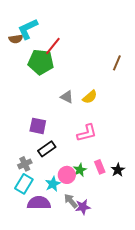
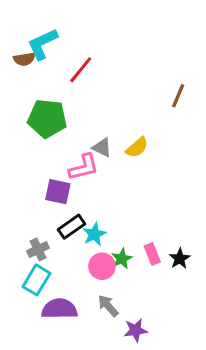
green pentagon: (41, 62) -> (47, 119), moved
pink L-shape: (87, 133) -> (84, 167), moved
cyan star: (53, 184) -> (94, 234), moved
purple star: (83, 207) -> (135, 330), moved

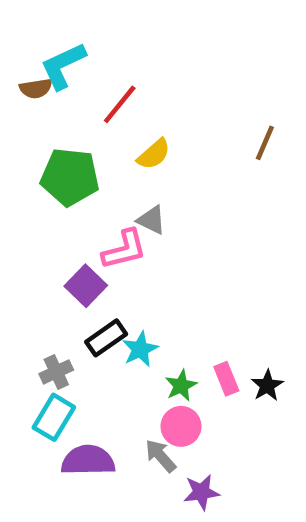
yellow semicircle: (137, 147) -> (154, 154), moved
purple square: (58, 192) -> (86, 286), turned 32
pink circle: (102, 266) -> (181, 426), moved

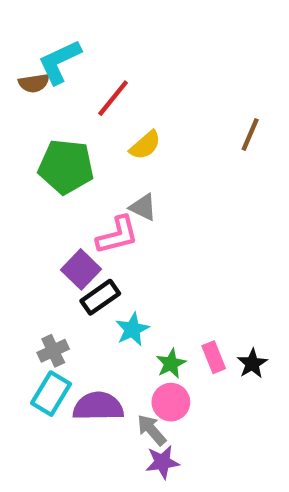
black rectangle: (106, 338) -> (100, 297), moved
purple semicircle: (88, 460) -> (98, 406), moved
purple star: (201, 492) -> (162, 462), moved

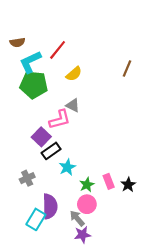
cyan L-shape: (60, 62) -> (30, 62), moved
cyan rectangle: (51, 394) -> (36, 219), moved
purple semicircle: (98, 406) -> (50, 206), turned 90

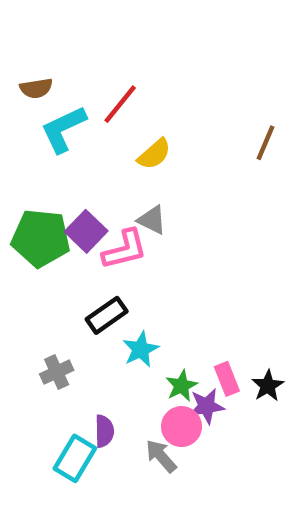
green pentagon: (34, 85) -> (41, 238), moved
purple square: (41, 137) -> (86, 231), moved
purple semicircle: (50, 206) -> (104, 431), size x0.6
purple star: (83, 235) -> (206, 406), moved

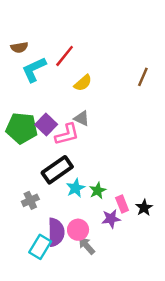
black rectangle: (107, 315) -> (57, 170), size x1.4
green star: (181, 386) -> (98, 191), moved
pink circle: (181, 427) -> (78, 230), moved
purple semicircle: (104, 431) -> (56, 232), size x1.6

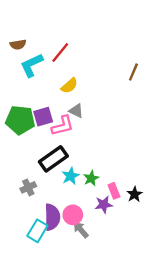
yellow semicircle: (83, 83) -> (69, 86), moved
purple square: (46, 124) -> (43, 117), turned 30

